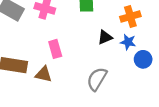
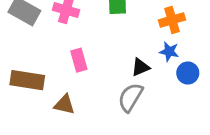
black triangle: (105, 37) -> (140, 67), moved
brown triangle: (44, 74) -> (65, 105), moved

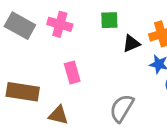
black triangle: (140, 67) -> (131, 44), moved

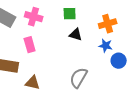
black triangle: (131, 44) -> (76, 35), moved, turned 40
pink rectangle: (72, 72) -> (30, 45), moved

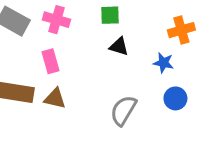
orange cross: (108, 24) -> (181, 30), moved
blue circle: (119, 61) -> (175, 98), moved
brown triangle: (33, 83) -> (55, 98), moved

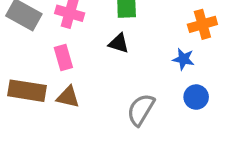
black triangle: (119, 46) -> (119, 43), moved

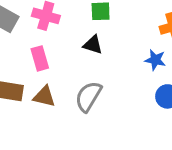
gray semicircle: (141, 110) -> (88, 96), moved

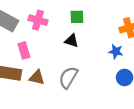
pink rectangle: (40, 58) -> (24, 50), moved

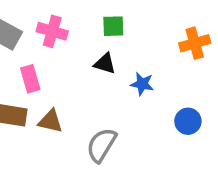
blue star: (116, 52) -> (142, 84), moved
gray semicircle: (68, 77) -> (101, 145), moved

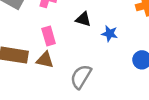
pink rectangle: (30, 79) -> (49, 36), moved

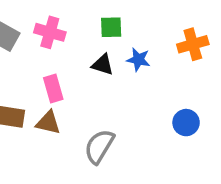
blue star: (110, 34) -> (138, 60), moved

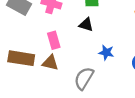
blue star: (138, 60) -> (106, 53), moved

